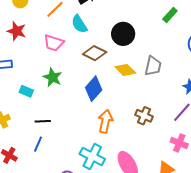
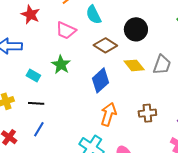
brown cross: (144, 116) -> (147, 113), turned -36
black line: (43, 121) -> (36, 103), moved

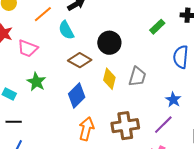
pink trapezoid: (66, 30) -> (28, 48), moved
yellow diamond: (134, 65) -> (109, 79), turned 55
brown cross: (147, 113) -> (125, 126), size x1.5

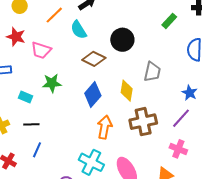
yellow diamond: (109, 79) -> (127, 91), moved
green star: (36, 82) -> (52, 83), turned -30

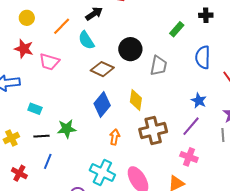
gray trapezoid: (152, 72) -> (159, 66), moved
green star: (52, 83) -> (67, 129), moved
orange arrow: (105, 127) -> (115, 137), size x0.7

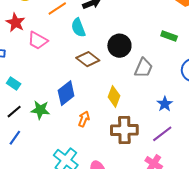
green rectangle: (177, 29) -> (169, 36), turned 56
blue star: (199, 101) -> (165, 104), moved
blue diamond: (102, 105) -> (66, 93), moved
black line: (41, 136) -> (14, 112), turned -49
orange arrow: (115, 137) -> (84, 119), moved

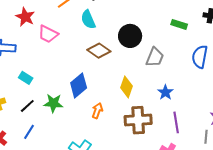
blue star: (165, 104) -> (165, 92), moved
purple line: (162, 134) -> (176, 122), turned -60

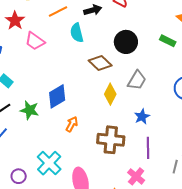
green rectangle: (179, 24) -> (168, 41), moved
black circle: (130, 36) -> (126, 42), moved
brown diamond: (99, 51) -> (100, 63), moved
yellow diamond: (126, 87) -> (110, 94), moved

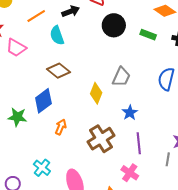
black circle: (126, 42) -> (114, 25), moved
brown diamond: (100, 63) -> (59, 71), moved
brown cross: (111, 140) -> (101, 139), turned -32
cyan cross: (49, 163) -> (42, 168), size x0.7

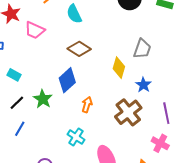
blue star: (130, 113) -> (143, 85), moved
green star: (17, 117) -> (43, 99), turned 30
cyan cross: (42, 168) -> (76, 137), moved

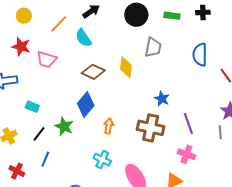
gray trapezoid: (142, 49) -> (153, 47), moved
yellow diamond: (119, 68) -> (126, 67), moved
brown cross: (128, 112) -> (151, 128), turned -32

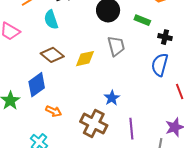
black cross: (203, 12) -> (165, 37), moved
gray trapezoid: (153, 47) -> (116, 46), turned -40
yellow diamond: (126, 67) -> (85, 59), turned 55
orange arrow: (109, 126) -> (54, 111), turned 91

